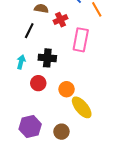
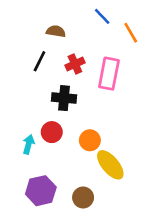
red cross: (60, 20) -> (75, 64), moved
cyan arrow: (21, 62) -> (29, 144), moved

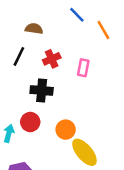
pink rectangle: (109, 74) -> (83, 68), size x0.6

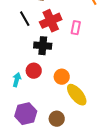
black line: (19, 56) -> (25, 19), turned -56
red cross: (52, 59) -> (51, 21), size x1.5

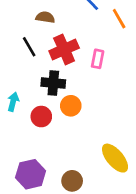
orange circle: (62, 77) -> (71, 106), moved
cyan arrow: (17, 80) -> (13, 102), moved
yellow ellipse: (77, 95) -> (115, 158), moved

